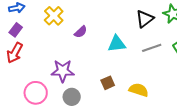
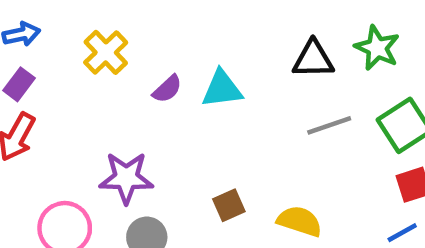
black triangle: (145, 19) -> (313, 59), turned 36
cyan triangle: (117, 44) -> (222, 89), moved

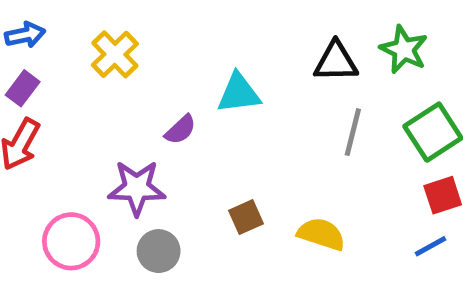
purple semicircle: (167, 89) -> (180, 130), moved
gray line: (329, 125) -> (353, 132), turned -57

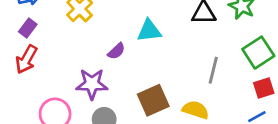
gray line: (353, 132) -> (213, 70), moved
brown square: (246, 217) -> (153, 100), size x1.6

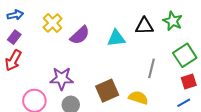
cyan triangle: (149, 31) -> (116, 38), moved
purple semicircle: (116, 51) -> (80, 35), moved, size x1.5

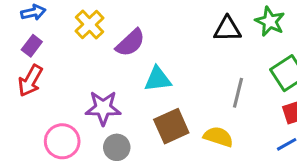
cyan triangle: (116, 38) -> (158, 79), moved

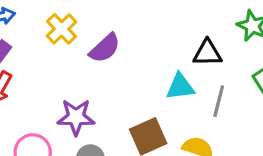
black triangle: (227, 29) -> (207, 53), moved
cyan triangle: (158, 79) -> (180, 87), moved

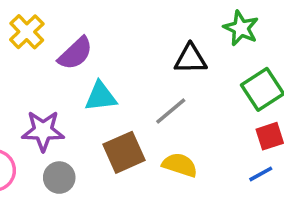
cyan triangle: (180, 87) -> (101, 97), moved
gray line: (219, 101) -> (171, 111), moved, turned 36

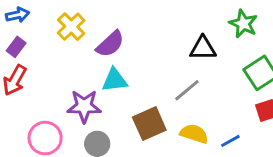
cyan triangle: (101, 97) -> (115, 80), moved
blue line: (261, 174) -> (230, 141), moved

